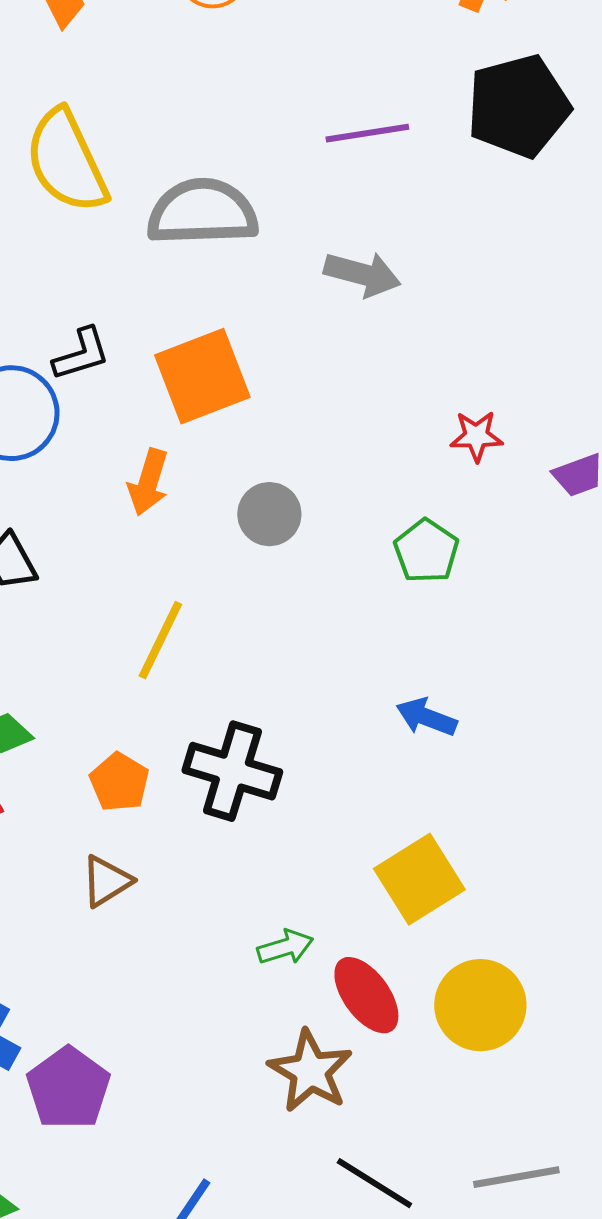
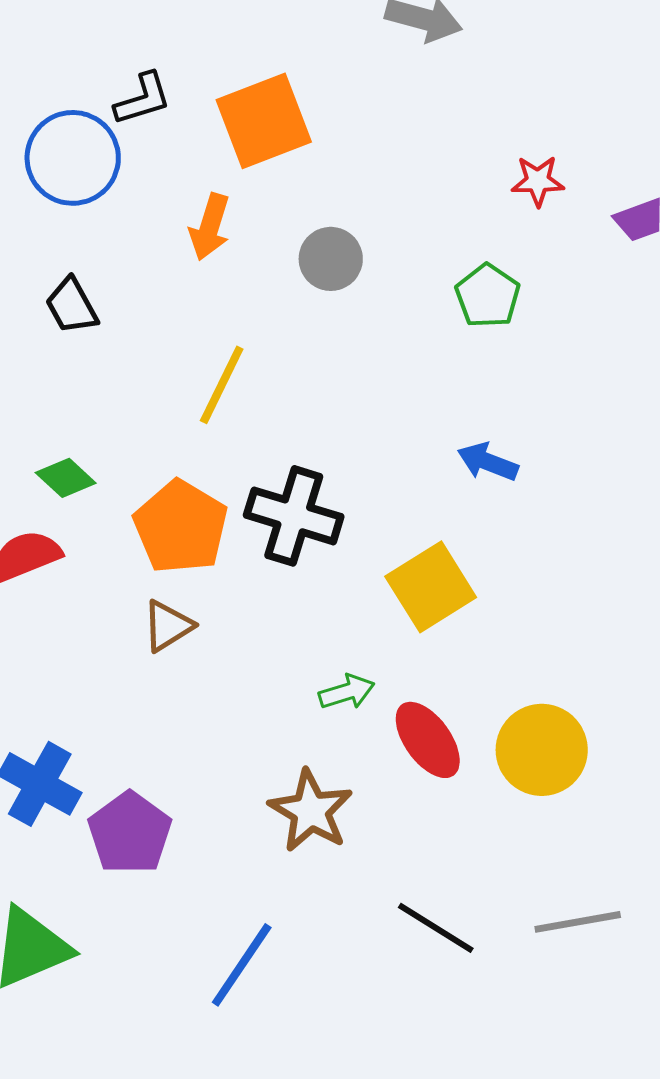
orange pentagon: (119, 782) -> (181, 527), size x1.6
yellow square: (419, 879) -> (431, 587), moved
brown star: (310, 1071) -> (311, 811), moved

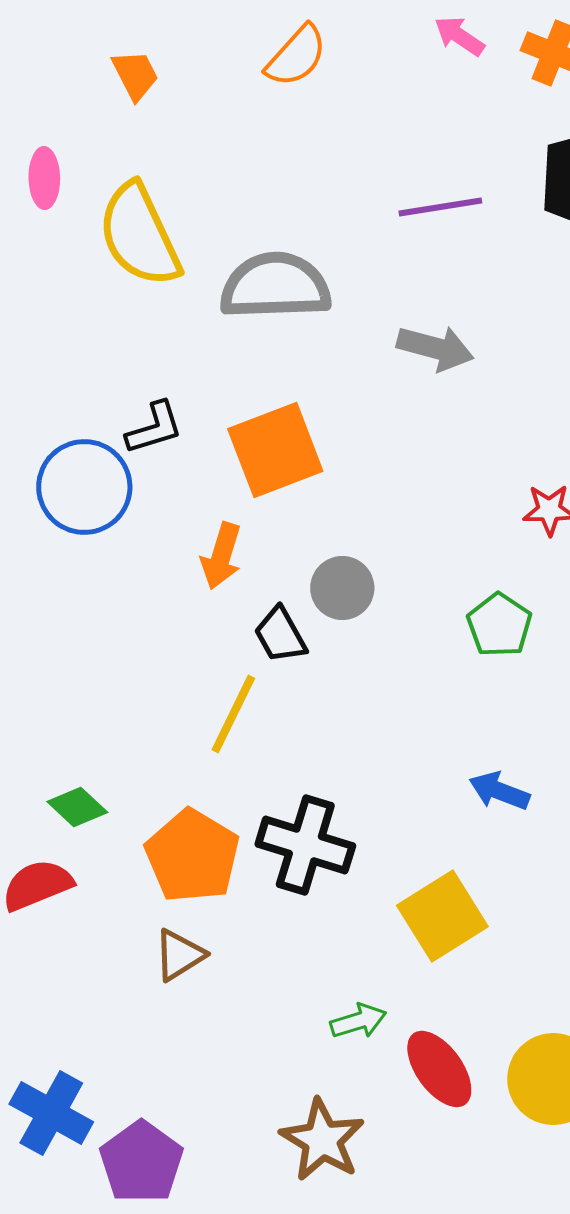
black trapezoid: (72, 306) -> (280, 635), moved

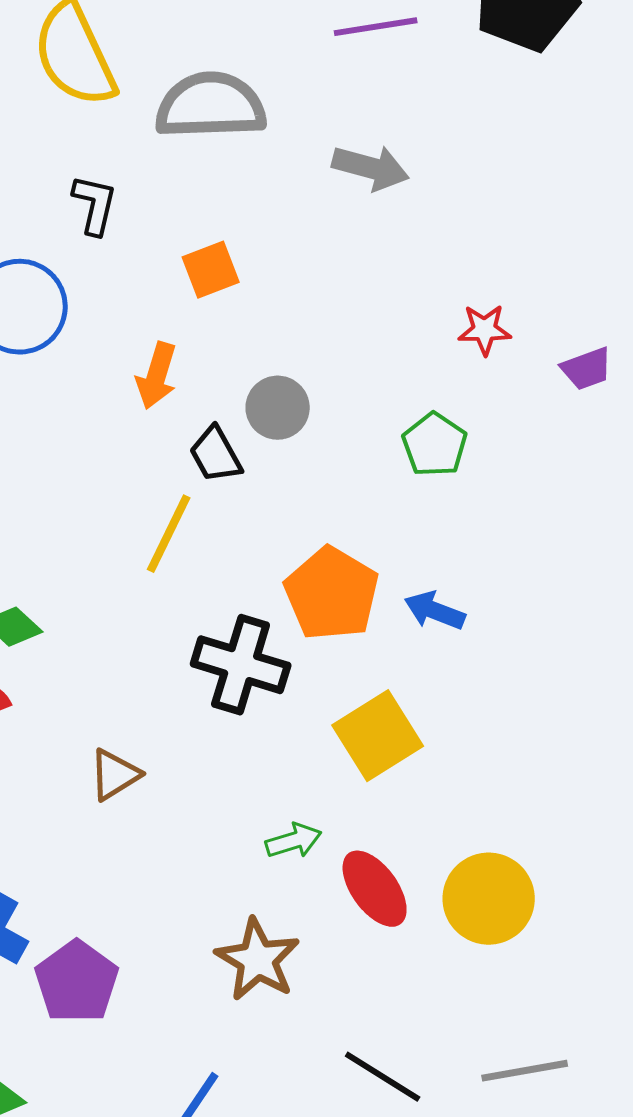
black L-shape: (154, 428) -> (95, 205), moved, turned -60
orange square: (275, 450) -> (211, 270), size x0.6
orange pentagon: (192, 856) -> (332, 594), moved

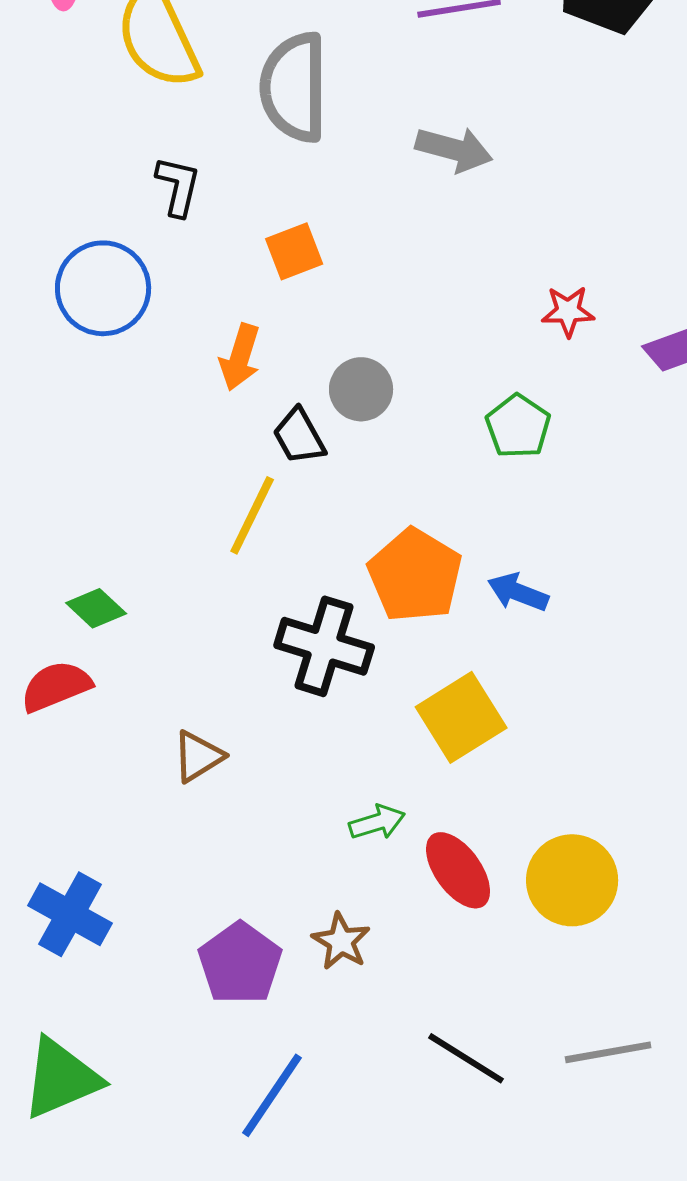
gray semicircle: (211, 106) -> (294, 87), turned -88
brown star: (258, 960) -> (341, 941), size x0.7
purple pentagon: (77, 982) -> (240, 963), moved

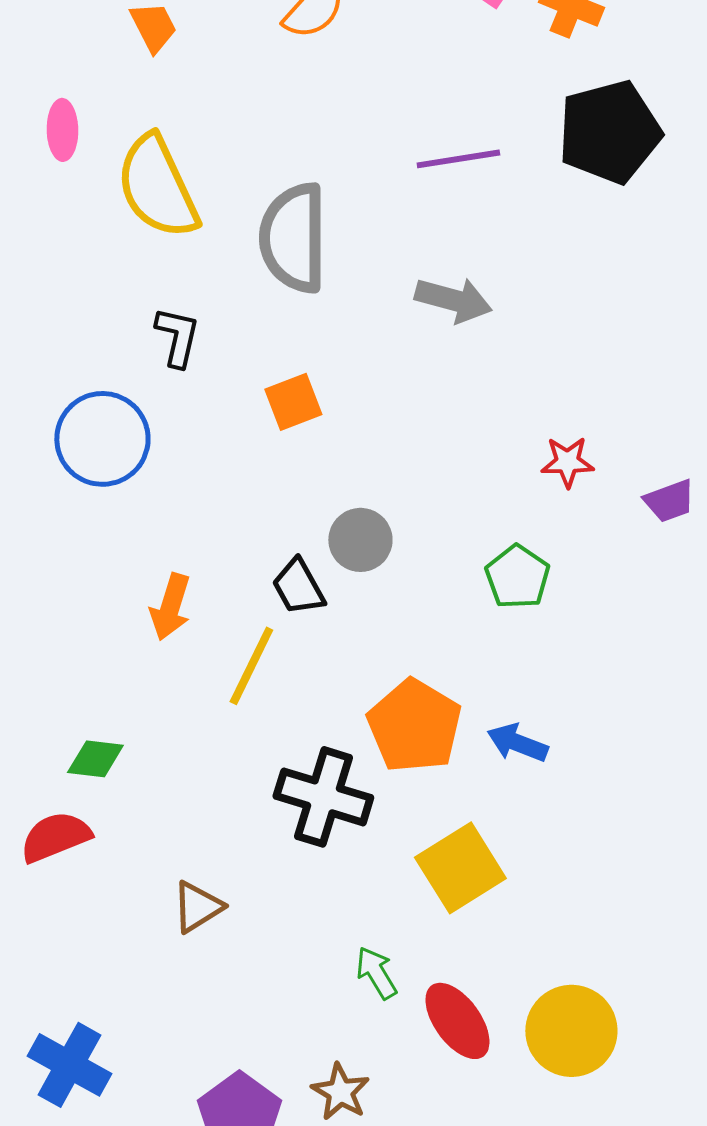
orange arrow: (240, 357) -> (170, 607), moved
green diamond: (96, 608) -> (95, 759), turned -36
green arrow: (377, 822) -> (376, 973), turned -104

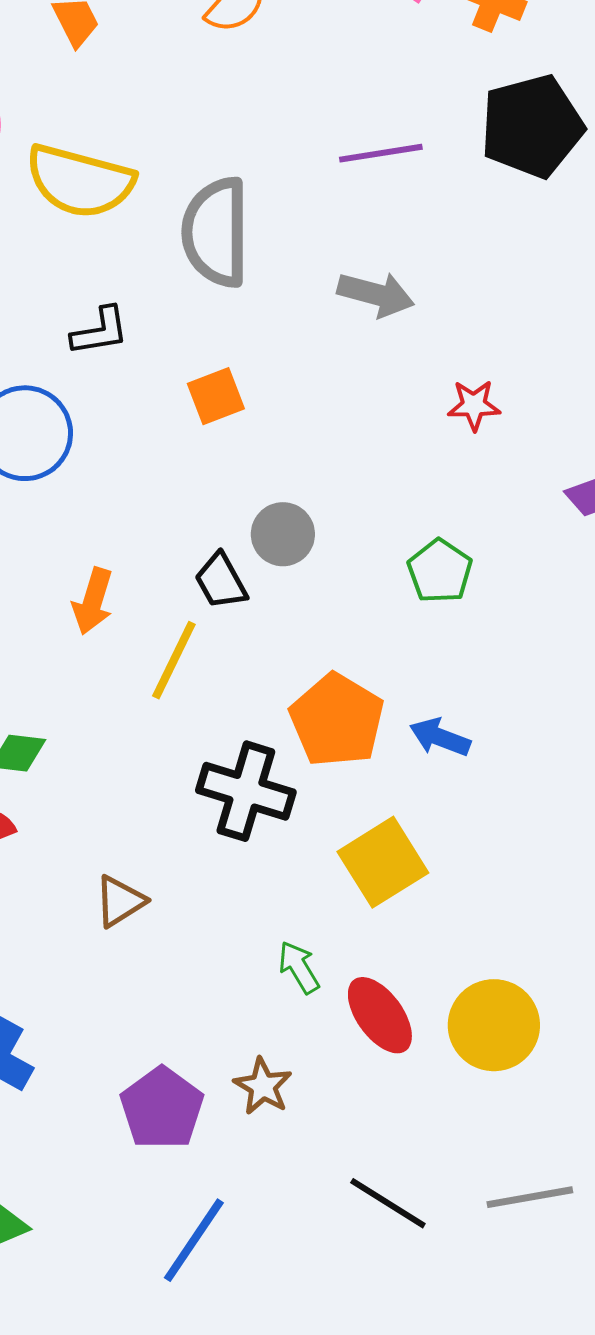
yellow semicircle: (157, 187) -> (80, 181), turned -50
black L-shape: (177, 337) -> (100, 331), turned 68
red star: (567, 462) -> (474, 405), moved

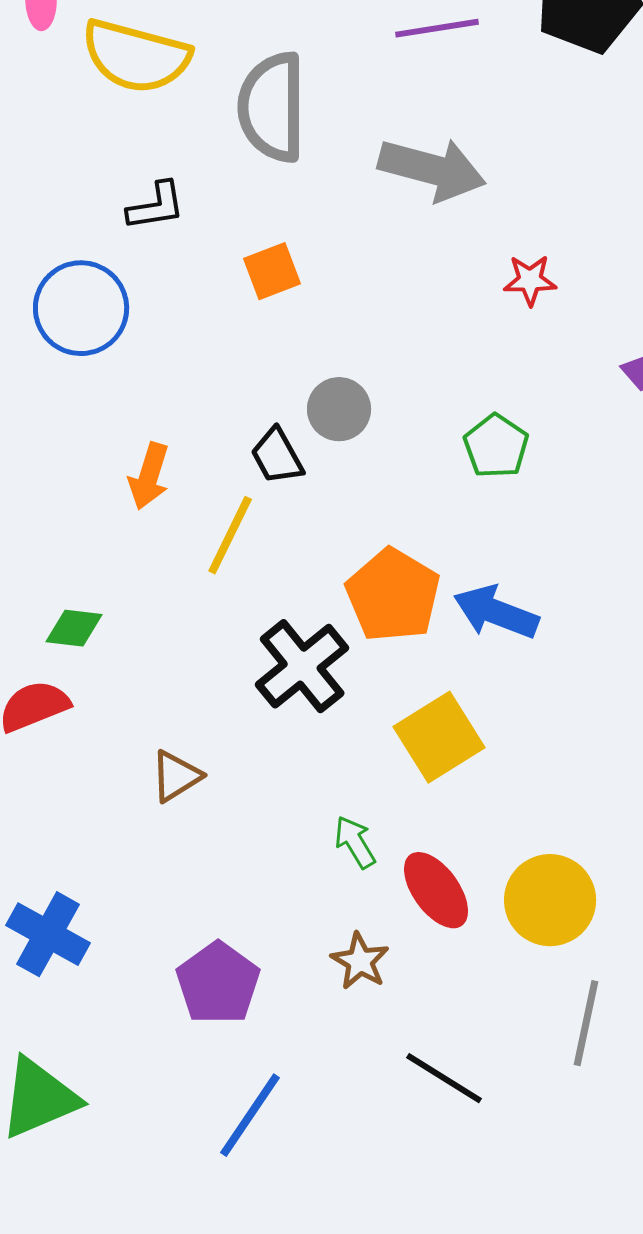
gray arrow: (376, 294) -> (432, 169), size x1.4
blue arrow: (440, 737) -> (496, 612), size x1.4
black cross: (246, 791) -> (302, 666), turned 34
brown star: (263, 1086) -> (360, 961), moved
gray line: (530, 1197) -> (586, 1023), moved, turned -68

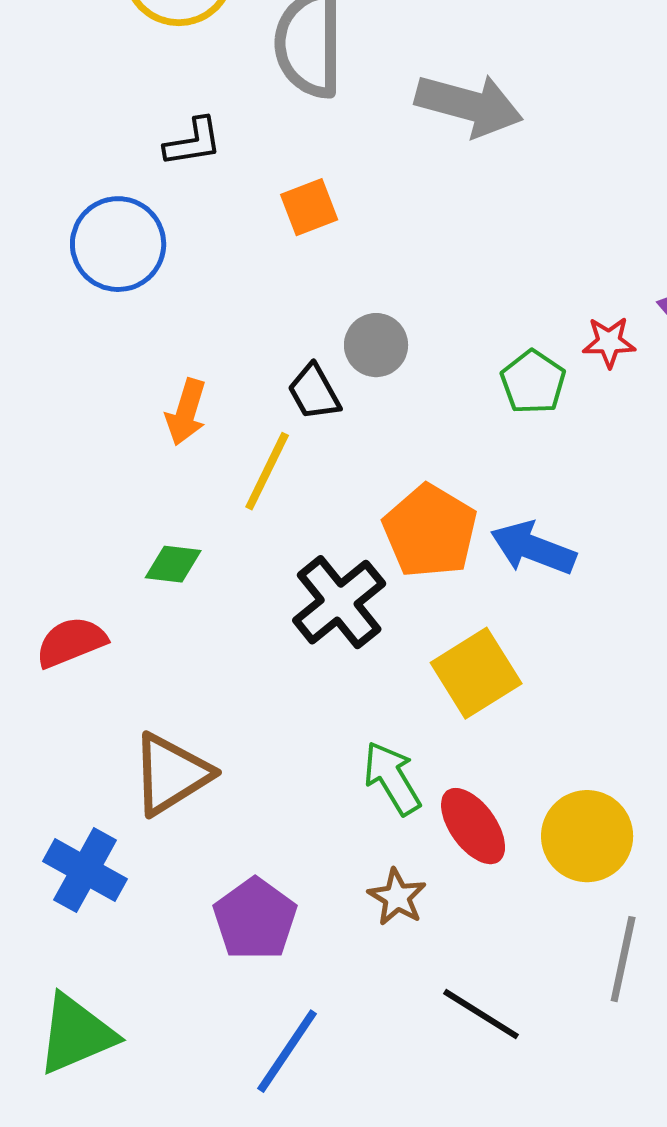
red star: (530, 280) -> (609, 342), moved
green diamond: (74, 628) -> (173, 564), moved
brown triangle: (176, 776) -> (171, 774), moved, size x1.6
green arrow: (355, 842) -> (392, 778), size x1.4

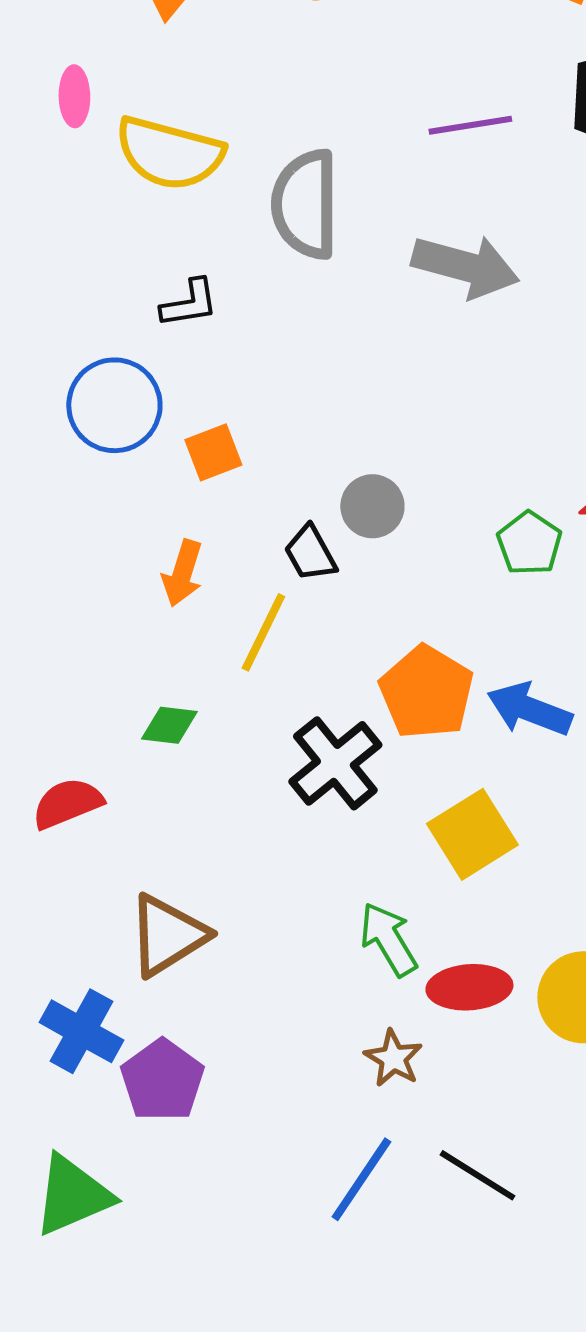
orange square: (309, 207) -> (213, 452), moved
red ellipse: (473, 826) -> (469, 987), turned -58
purple pentagon: (255, 919) -> (162, 1080), moved
blue line: (287, 1051) -> (361, 1179), moved

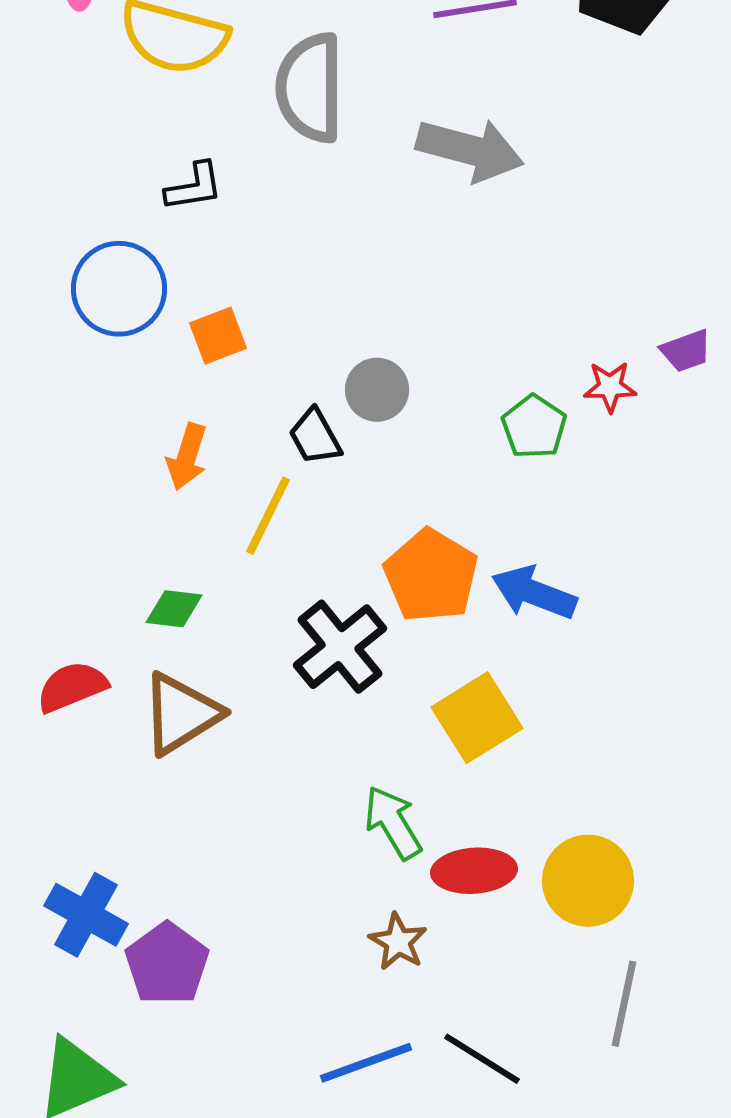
brown triangle: (167, 935) -> (181, 714), moved
blue line: (361, 1179) -> (366, 1063), turned 36

